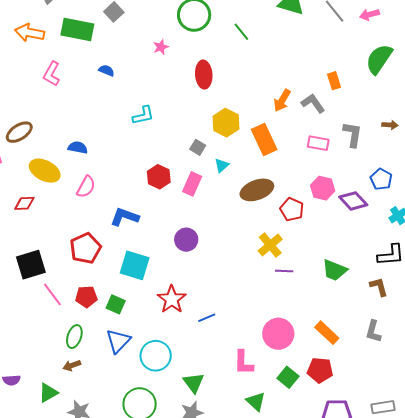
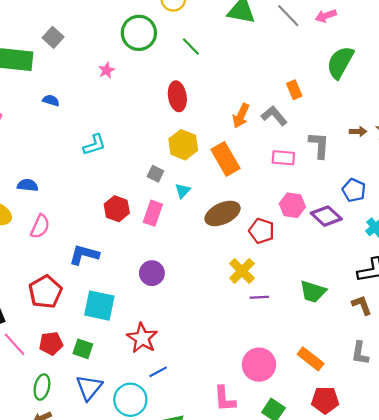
red ellipse: (204, 75) -> (177, 96), moved
blue line: (207, 318) -> (158, 372), moved
red pentagon: (320, 370) -> (325, 400), moved

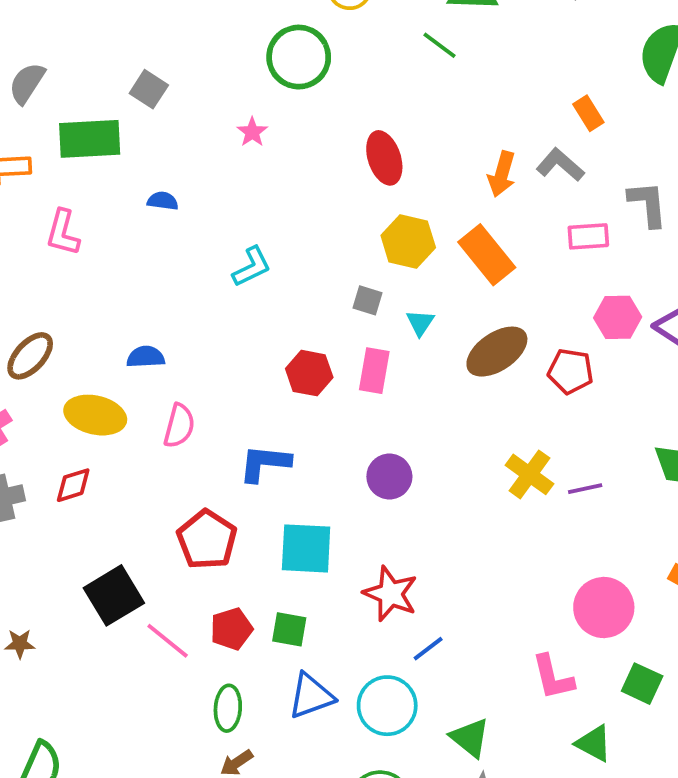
green line: (191, 46) -> (440, 45), moved
yellow cross: (242, 271) -> (530, 474), moved
blue triangle: (89, 388) -> (311, 696), turned 40

